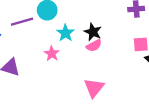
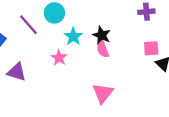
purple line: (22, 22) -> (28, 25), turned 65
pink semicircle: (94, 46) -> (103, 49), turned 98

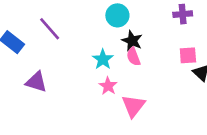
cyan circle: (54, 13) -> (117, 15), moved
cyan star: (73, 37) -> (103, 59), moved
pink star: (59, 58) -> (108, 86), moved

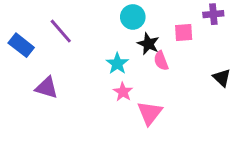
purple cross: (183, 14) -> (213, 14), moved
pink square: (188, 55) -> (184, 32), moved
pink semicircle: (133, 57) -> (161, 61), moved

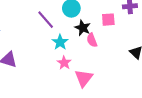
purple line: (61, 31) -> (46, 20), moved

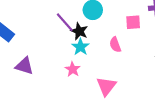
black star: (83, 28) -> (79, 31), moved
pink star: (64, 63) -> (73, 69), moved

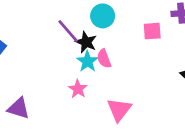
pink semicircle: (115, 45) -> (104, 59), moved
purple triangle: (24, 66) -> (19, 108), moved

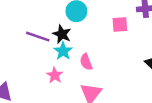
purple line: (68, 31) -> (38, 37), moved, turned -30
pink semicircle: (104, 59) -> (86, 62), moved

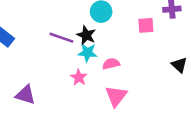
cyan star: (63, 51) -> (87, 53), turned -30
pink semicircle: (86, 62) -> (111, 64), turned 98

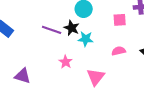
cyan star: (87, 53) -> (86, 39), moved
pink semicircle: (111, 64) -> (119, 51), moved

